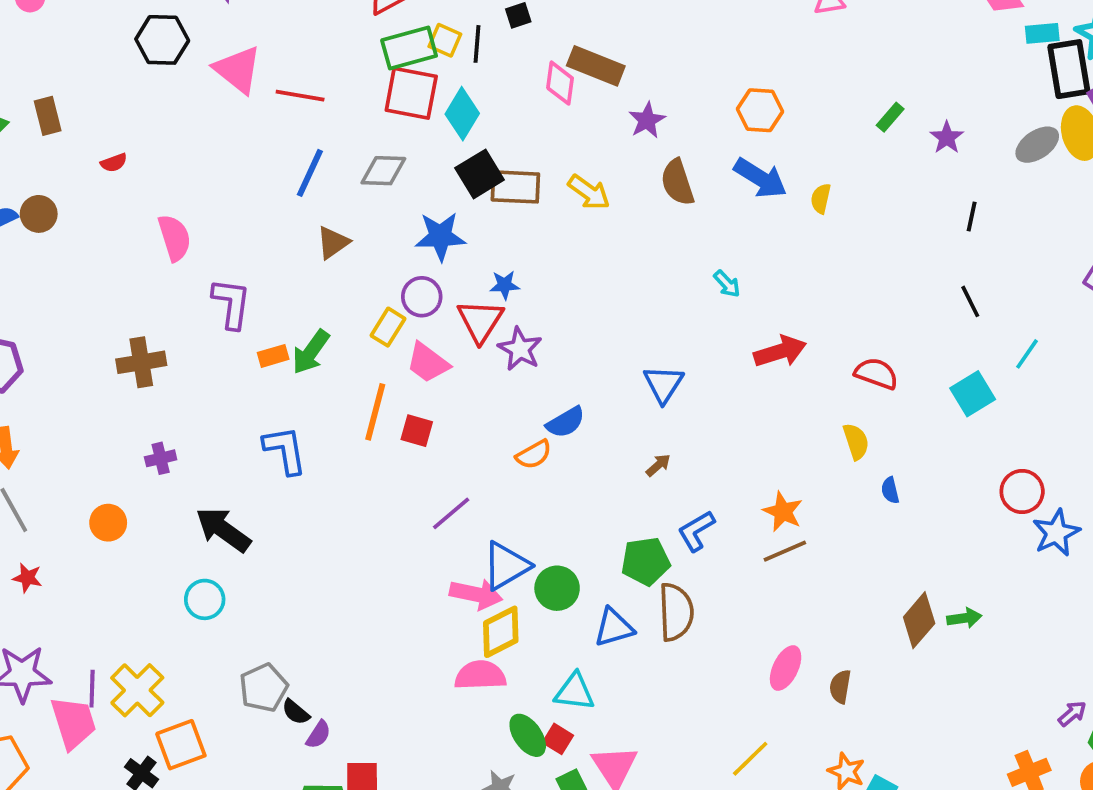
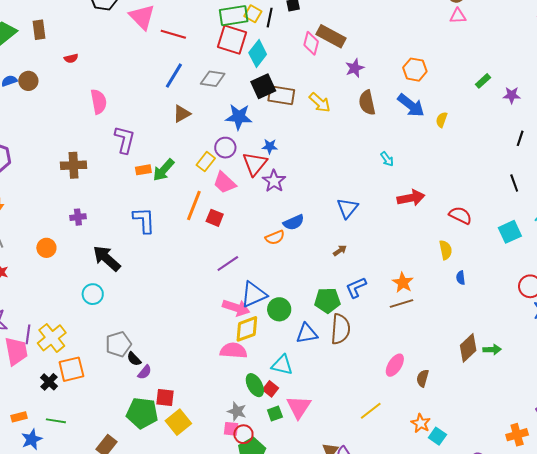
purple star: (947, 138) -> (512, 95), turned 30

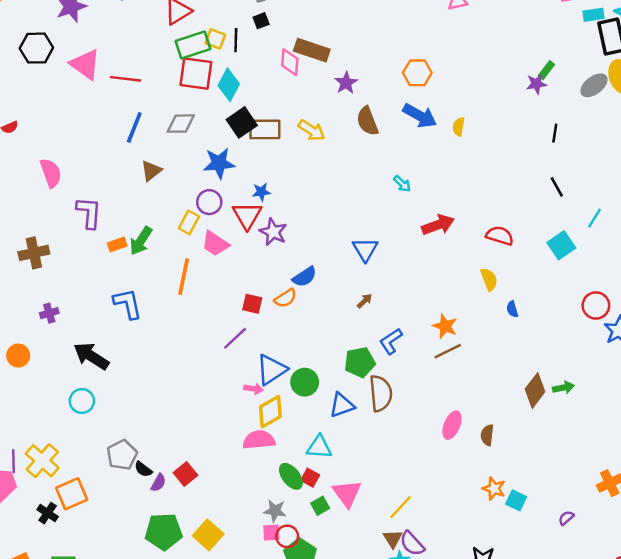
green rectangle: (483, 81) -> (546, 70), moved
red square: (215, 218) -> (252, 304), moved
pink arrow: (236, 308) -> (254, 389), size x0.6
red square: (165, 397) -> (185, 474), moved, turned -36
yellow line: (371, 411) -> (400, 507), moved

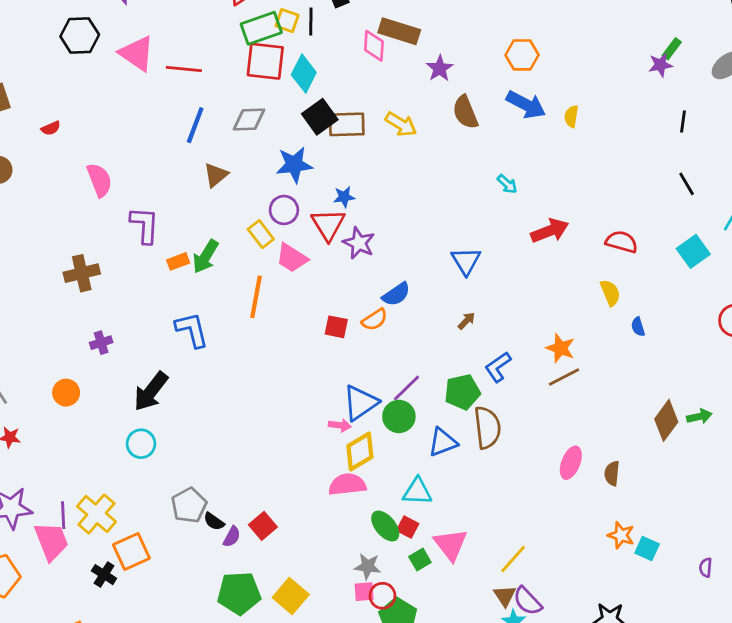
yellow rectangle: (189, 222) -> (261, 234), turned -65
purple line: (235, 338) -> (406, 388), moved
black arrow: (91, 356) -> (151, 391), turned -84
purple semicircle: (566, 518) -> (706, 568), turned -42

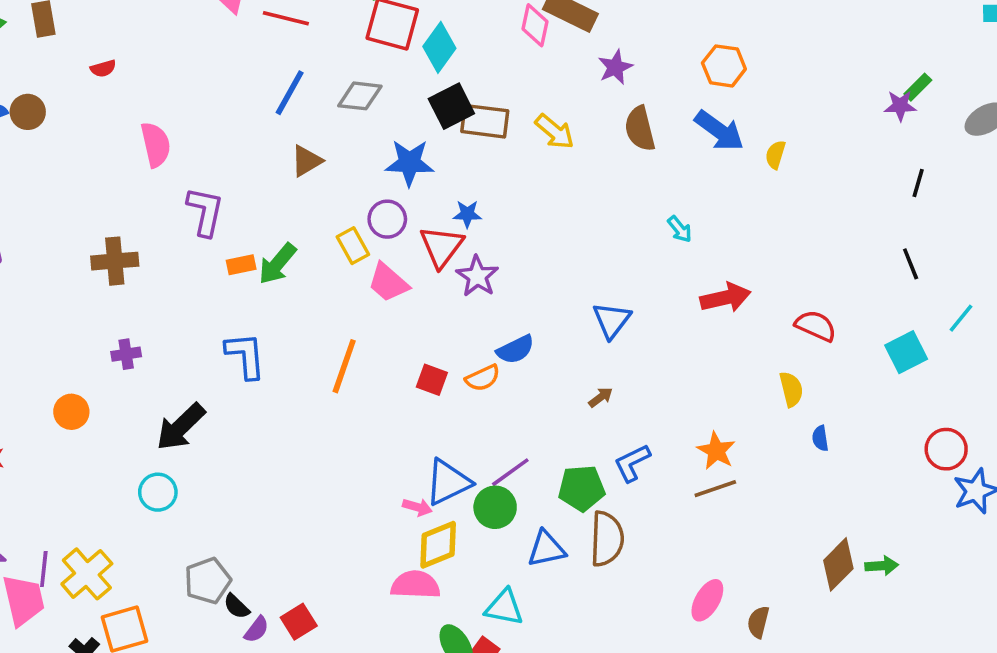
orange line: (256, 297) -> (344, 366), moved

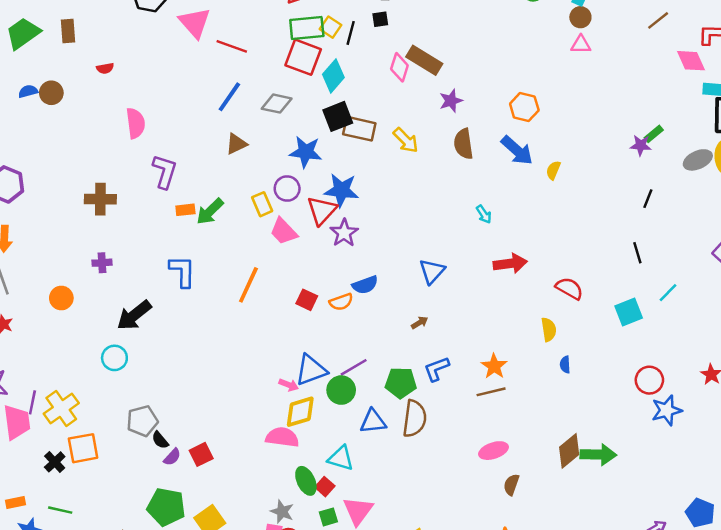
blue star: (467, 214) -> (341, 190), size x1.8
green arrow: (882, 566) -> (598, 455), size x1.6
pink ellipse: (707, 600) -> (493, 451), moved, turned 36

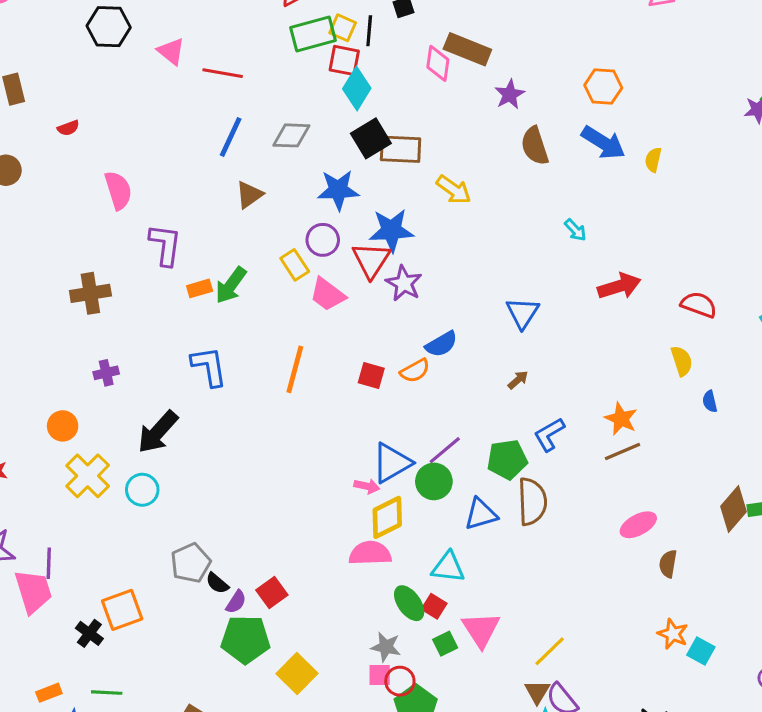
pink triangle: (195, 23) -> (171, 51), size x0.7
red square: (303, 57) -> (344, 60), moved, size x0.7
yellow arrow: (406, 140) -> (454, 190), moved
yellow cross: (61, 408) -> (88, 476), moved
green pentagon: (166, 507) -> (245, 639), moved

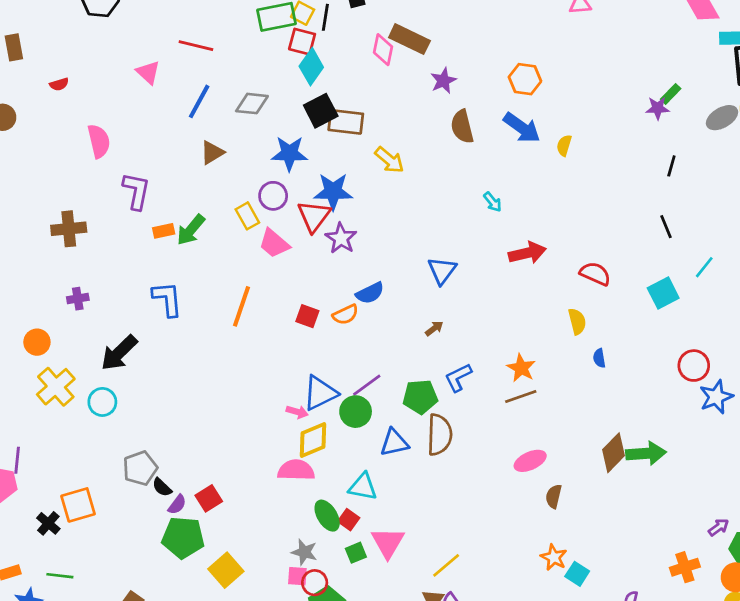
pink triangle: (171, 51) -> (148, 72), moved

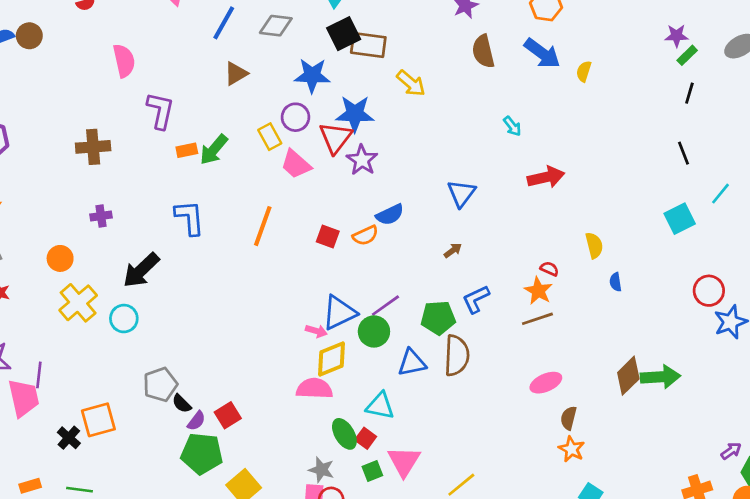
green rectangle: (671, 94) -> (687, 55), moved
red semicircle: (595, 274) -> (549, 269), moved, size x0.6
orange star: (554, 557) -> (572, 449), moved

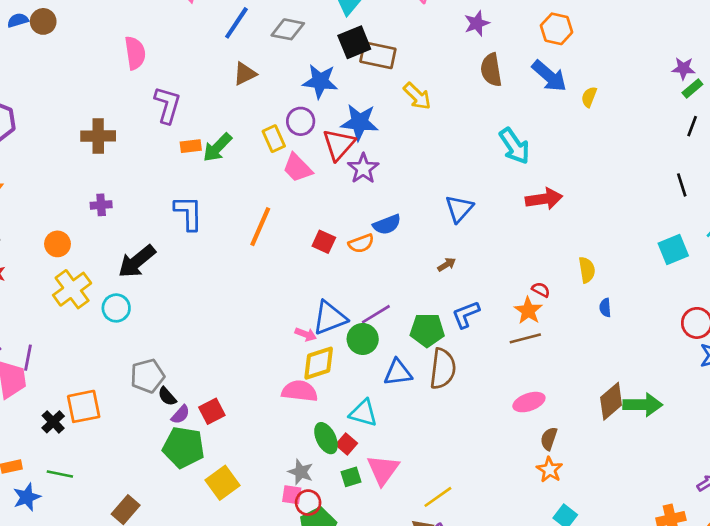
cyan arrow: (512, 126) -> (514, 146), size x1.8

